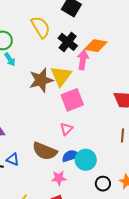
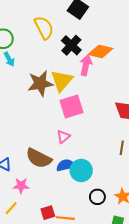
pink star: (59, 178) -> (21, 186), moved

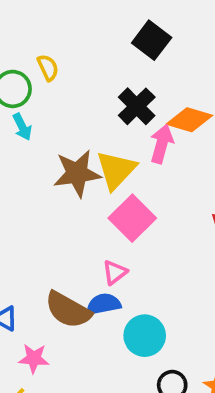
yellow semicircle: (44, 28) -> (48, 68), moved, size x0.6
pink square: (72, 107) -> (132, 218), turned -30
blue semicircle: (66, 165) -> (104, 304), moved

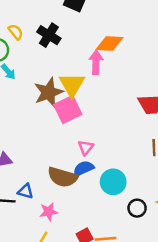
black cross: (137, 106) -> (49, 35), moved
pink square: (132, 218) -> (68, 109), moved, turned 32

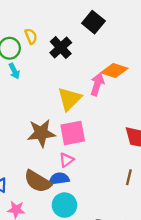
brown star: (49, 92) -> (41, 133), moved
pink square: (68, 109) -> (73, 133), moved
cyan circle: (113, 182) -> (64, 205), moved

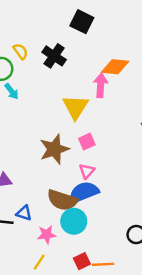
pink square: (73, 133) -> (87, 142), size x0.6
blue semicircle: (59, 179) -> (84, 192), size x1.4
cyan circle: (64, 205) -> (74, 221), moved

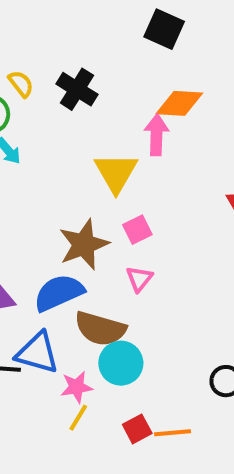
black square: (82, 22) -> (164, 29), moved
blue semicircle: (84, 192) -> (59, 293), moved
blue triangle: (24, 213) -> (37, 353), size x1.6
yellow line: (39, 262) -> (78, 418), moved

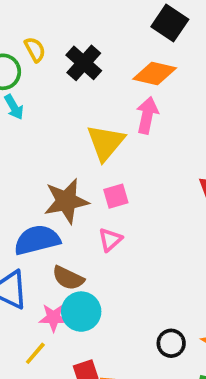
orange diamond: (179, 103) -> (155, 73), moved
brown semicircle: (100, 329) -> (68, 278), size x0.7
pink star: (77, 387) -> (53, 318), moved

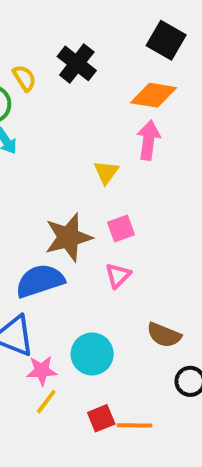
black cross: (84, 63) -> (77, 63), moved
yellow triangle: (106, 143) -> (106, 172), size x0.6
brown semicircle: (68, 278) -> (164, 335), moved
pink star: (53, 318) -> (42, 371), moved

